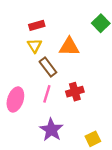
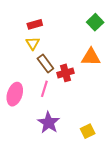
orange triangle: (69, 47) -> (91, 57), moved
red cross: (75, 92) -> (66, 73), moved

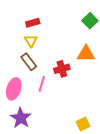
brown rectangle: (45, 63) -> (29, 62), moved
purple star: (49, 123) -> (21, 118), moved

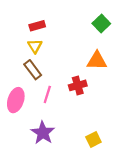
red cross: (62, 69) -> (78, 85), moved
purple star: (21, 118) -> (43, 133), moved

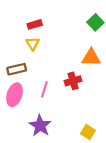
brown rectangle: (33, 70) -> (17, 69), moved, turned -66
yellow square: (93, 139) -> (88, 132), turned -32

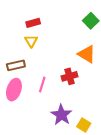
orange triangle: (91, 57) -> (87, 54), turned 30
purple star: (40, 126) -> (61, 115), moved

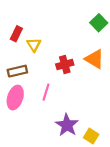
red rectangle: (33, 23) -> (16, 34), moved, turned -48
red cross: (70, 76) -> (65, 65), moved

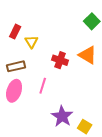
red cross: (65, 65) -> (60, 60), turned 35

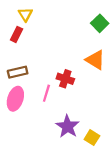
yellow triangle: (31, 42) -> (25, 14), moved
red cross: (60, 60) -> (65, 79), moved

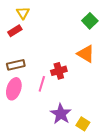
red rectangle: (16, 34) -> (15, 31), turned 32
red cross: (65, 79) -> (59, 71), turned -35

